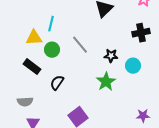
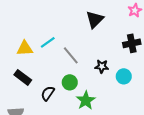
cyan line: (51, 24) -> (48, 42), moved, turned 42
green circle: (52, 50) -> (70, 82), moved
green star: (106, 82) -> (86, 100), moved

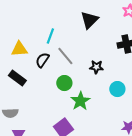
cyan line: (48, 42) -> (50, 36), moved, turned -35
cyan circle: (124, 76) -> (117, 89), moved
black semicircle: (48, 93) -> (42, 60), moved

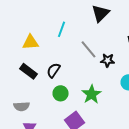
gray line: (65, 56) -> (89, 49), moved
black semicircle: (42, 60) -> (54, 70), moved
green circle: (64, 83) -> (61, 93), moved

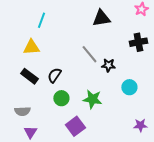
black triangle: (101, 13) -> (101, 18), turned 36
cyan line: (62, 29) -> (41, 20), moved
green star: (92, 94) -> (92, 99), turned -30

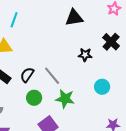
black cross: (138, 42) -> (111, 42), turned -36
gray line: (89, 54) -> (52, 76), moved
black star: (108, 65) -> (85, 55), moved

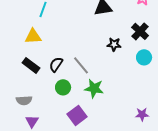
cyan circle: (102, 87) -> (144, 57), moved

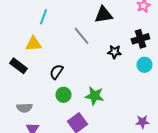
black cross: (140, 31) -> (140, 39), turned 30
black rectangle: (31, 65) -> (18, 66), moved
gray line: (81, 65) -> (81, 36), moved

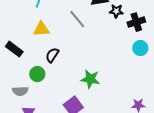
yellow triangle: (33, 44) -> (41, 29), moved
black star: (114, 52) -> (116, 11), moved
green circle: (63, 95) -> (37, 74), moved

